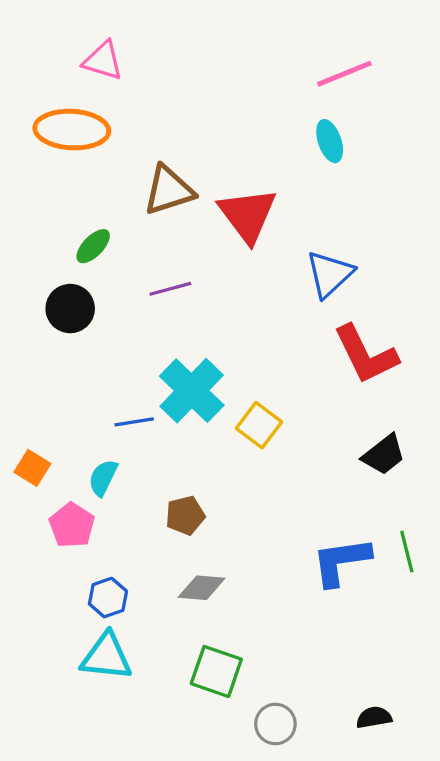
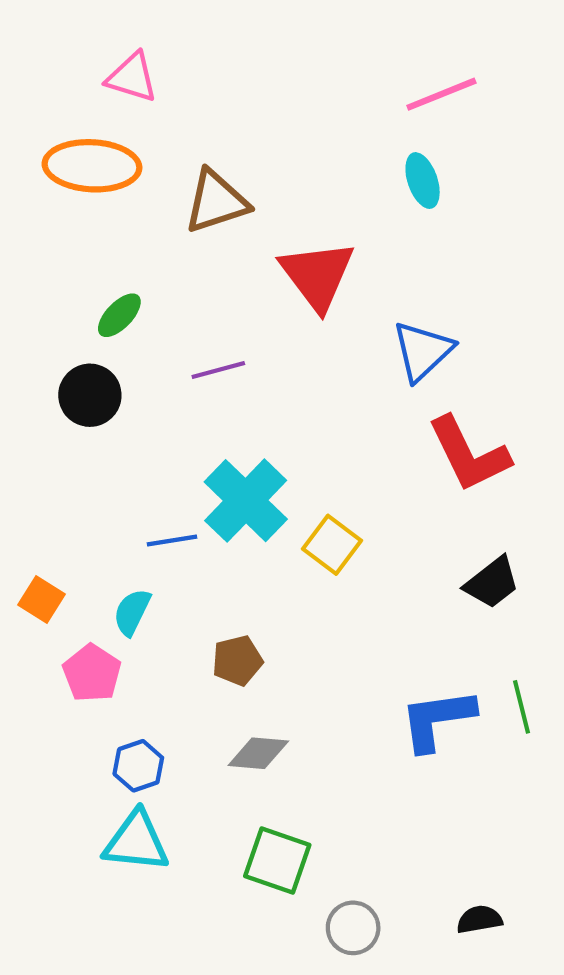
brown triangle: (169, 190) -> (216, 202), moved

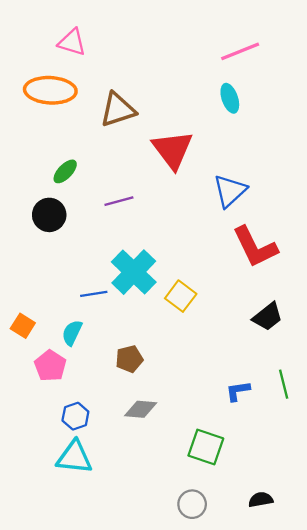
blue L-shape: (437, 719) -> (238, 391), size x0.6
green square: (277, 861) -> (206, 447), moved

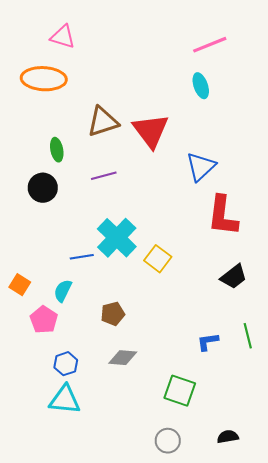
brown triangle: (118, 110) -> (103, 122), moved
green ellipse: (65, 171) -> (57, 150), turned -55
red L-shape: (255, 247) -> (223, 216), turned 33

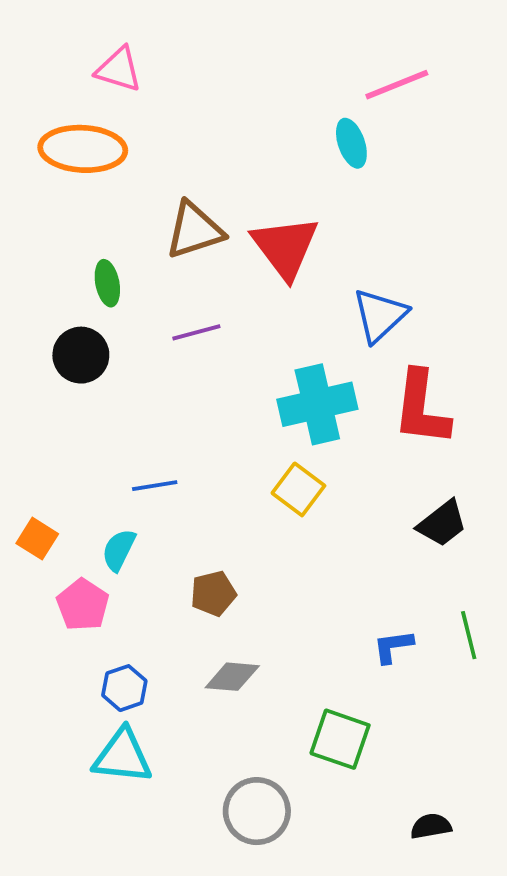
cyan ellipse: (201, 86) -> (351, 143), moved
cyan cross: (117, 238) -> (317, 404), moved, turned 33
gray circle: (168, 441) -> (257, 811), moved, size x1.4

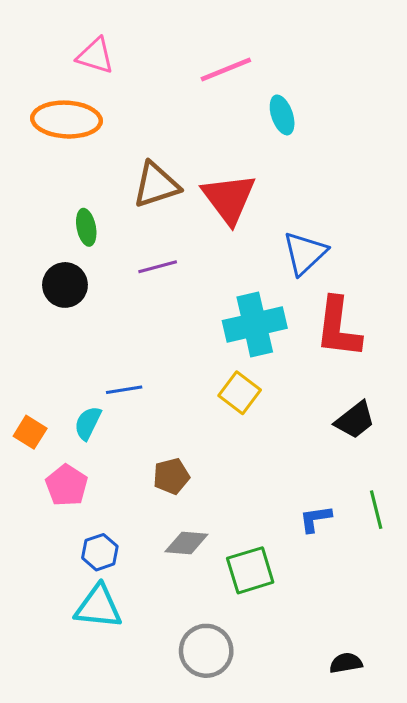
pink line: (397, 85) -> (226, 69), moved
cyan semicircle: (119, 550) -> (88, 423), moved
green square: (340, 739) -> (250, 570), moved, turned -36

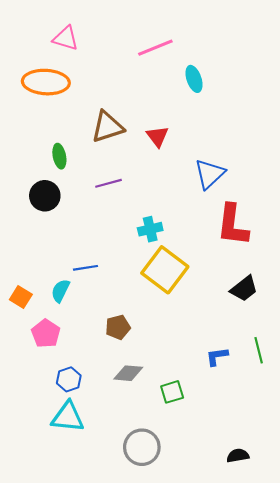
red triangle: (229, 198) -> (157, 136), size x0.6
cyan cross: (255, 324) -> (150, 229), moved, size x0.6
yellow square: (240, 393) -> (165, 270), size x1.6
green square: (250, 570) -> (172, 392), size x0.7

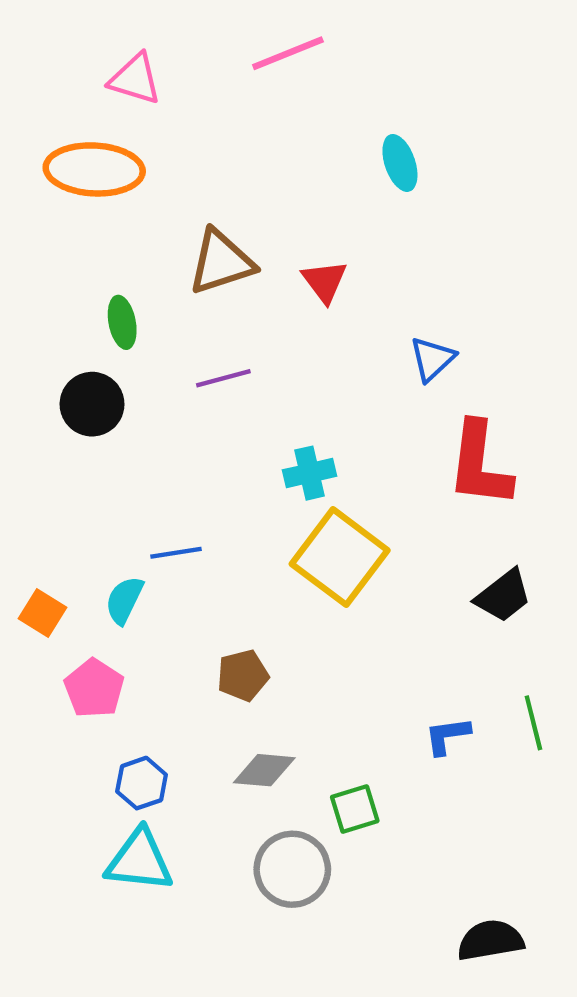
pink line: (155, 48) -> (288, 53), moved
blue triangle: (210, 174) -> (432, 359), size x0.7
gray circle: (142, 447) -> (292, 869), moved
black semicircle: (238, 456) -> (490, 940), size x1.4

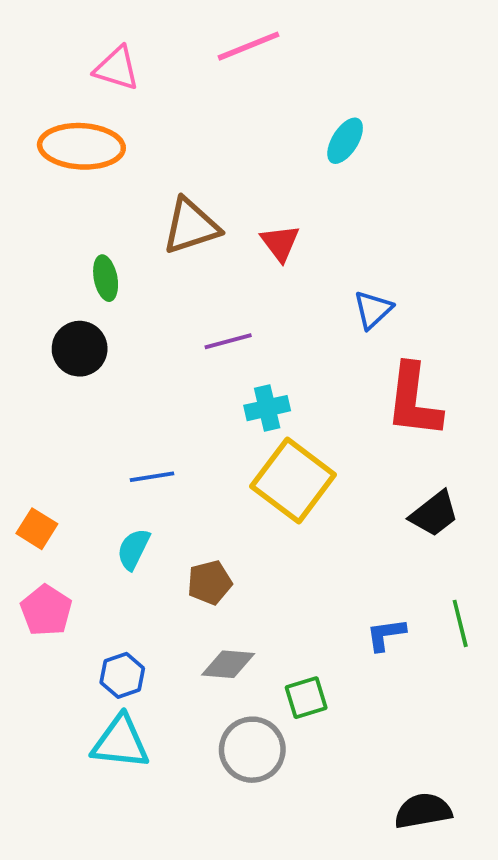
cyan ellipse: (400, 163) -> (345, 141), turned 51
purple line: (223, 378) -> (228, 341), moved
cyan semicircle: (124, 600) -> (133, 549), moved
pink pentagon: (94, 688) -> (46, 610), moved

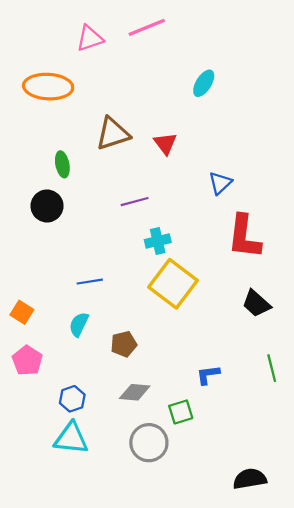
pink triangle: (117, 68) -> (90, 38), moved, turned -36
black trapezoid: (434, 514) -> (256, 304), turned 80
blue L-shape: (386, 635) -> (208, 375), moved

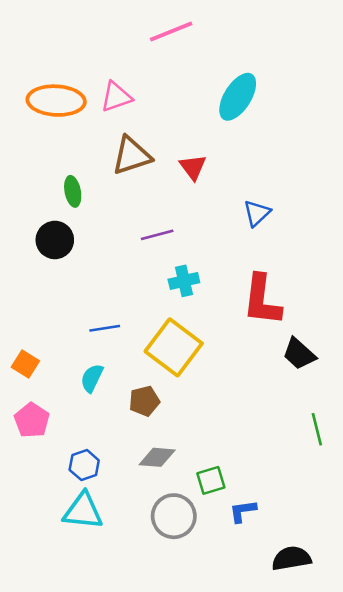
pink triangle: (90, 38) -> (116, 97), moved
cyan ellipse: (204, 83) -> (238, 97), size x1.5
red L-shape: (244, 237) -> (262, 300), moved
yellow square: (173, 284) -> (174, 347), moved
blue L-shape: (208, 375) -> (243, 511), moved

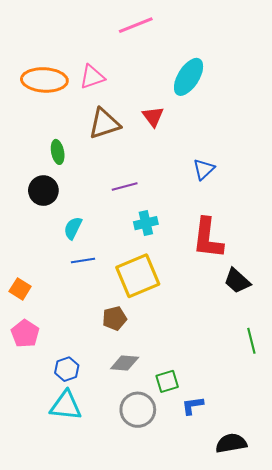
red triangle: (193, 167) -> (153, 116), moved
yellow square: (174, 347) -> (138, 276), turned 30
cyan semicircle: (92, 378) -> (73, 228), moved

